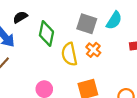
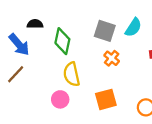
black semicircle: (20, 17) -> (35, 24), turned 32
yellow semicircle: (69, 54) -> (72, 74), moved

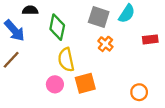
orange square: (106, 99) -> (85, 83), moved

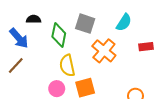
gray square: (99, 17) -> (85, 24), moved
orange cross: (105, 44) -> (104, 51), size x1.6

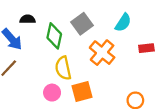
gray square: (85, 24) -> (82, 24), turned 36

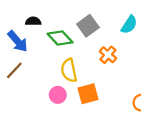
green diamond: (54, 36) -> (60, 38), turned -55
orange cross: (102, 53) -> (108, 55), size x0.7

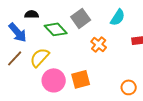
yellow semicircle: (69, 70) -> (40, 57), moved, turned 55
pink circle: (58, 95) -> (54, 80), size x1.5

